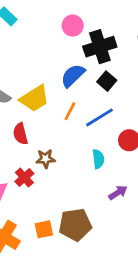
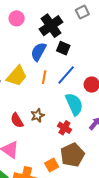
pink circle: (73, 26) -> (17, 18), moved
red semicircle: (20, 134) -> (17, 120), moved
cyan semicircle: (98, 159) -> (74, 104), size x1.6
red cross: (24, 178) -> (64, 128), moved

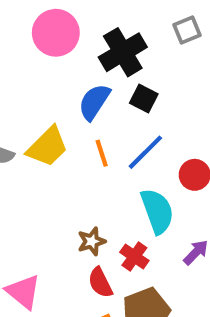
pink circle: (17, 18) -> (56, 33), size x1.5
orange line: (44, 77) -> (102, 153), turned -32
brown star: (37, 115) -> (92, 241), moved
red semicircle: (17, 120) -> (100, 283), moved

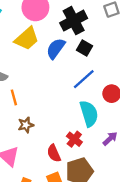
yellow trapezoid: (47, 147) -> (27, 39), moved
orange line: (102, 153) -> (14, 97), moved
brown star: (92, 241) -> (26, 125), moved

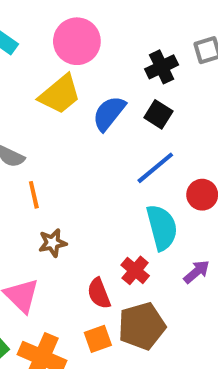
black cross: (74, 21) -> (162, 67), moved, size x0.7

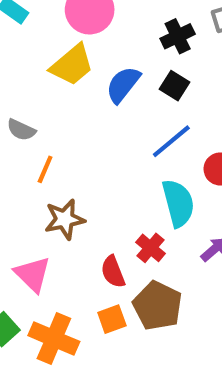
orange line: (34, 195) -> (45, 169), turned 36
brown star: (53, 243) -> (65, 219), size x1.4
brown pentagon: (142, 326) -> (158, 306), turned -30

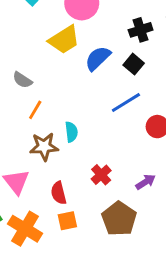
cyan semicircle: (178, 203) -> (71, 132), moved, size x0.6
red semicircle: (113, 272) -> (59, 193), moved
brown pentagon: (158, 306) -> (119, 219), moved

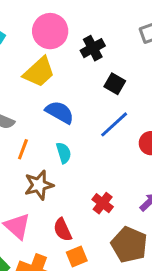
black cross: (141, 30) -> (93, 48), moved
blue semicircle: (98, 58) -> (60, 112), moved, turned 84
cyan semicircle: (71, 132) -> (64, 153), moved

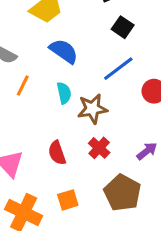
brown star: (39, 185) -> (92, 109), moved
red semicircle: (63, 230) -> (57, 153), moved

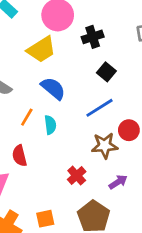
orange line: (23, 86) -> (27, 117), moved
brown star: (92, 109) -> (105, 146), moved
red semicircle: (57, 153) -> (19, 156), moved

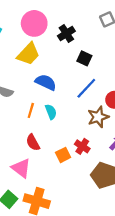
orange square: (45, 219) -> (63, 155), moved

